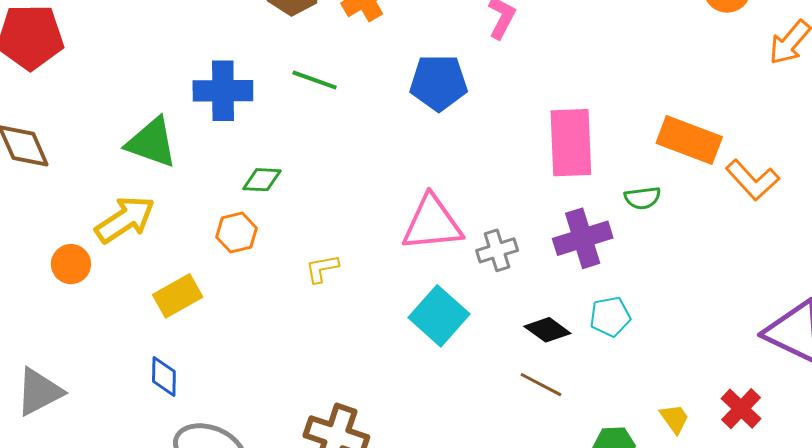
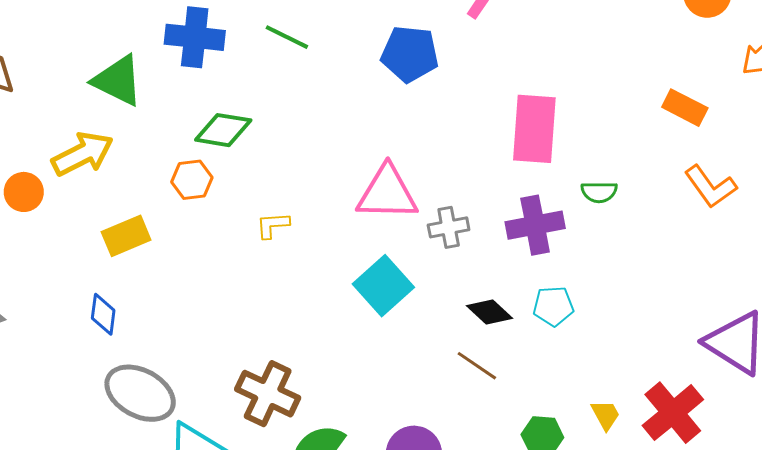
orange rectangle: (689, 140) -> (685, 108), moved, size x0.7
green diamond: (262, 180) -> (223, 130), size x1.4
red cross: (741, 409) -> (673, 413), size x1.5

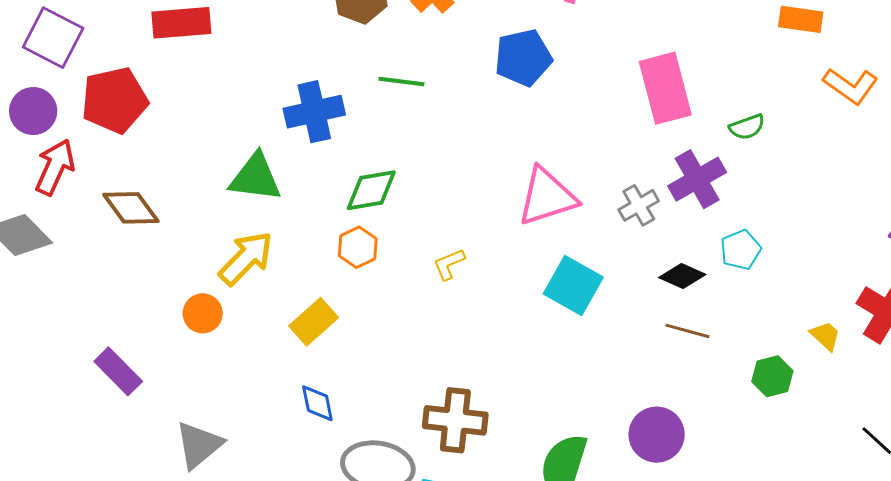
gray cross: (449, 227) -> (639, 205), moved
brown cross: (268, 394) -> (455, 420), moved

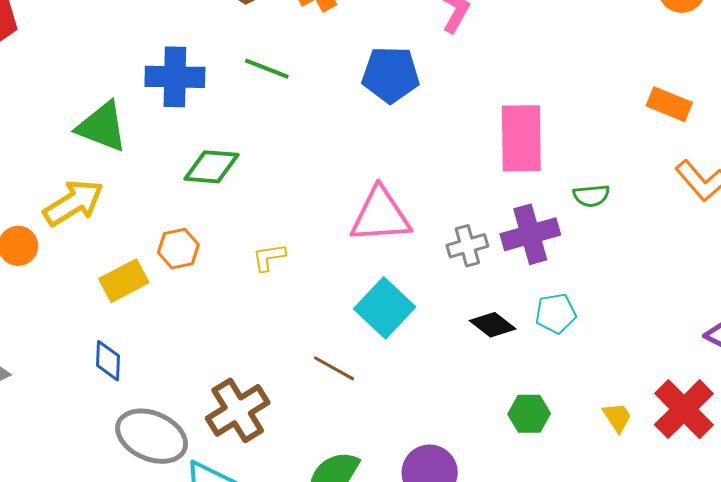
orange hexagon: (358, 247) -> (178, 249), moved
brown line: (688, 331) -> (334, 368), moved
green hexagon: (772, 376) -> (529, 414), moved
brown cross: (455, 420) -> (238, 410), turned 38

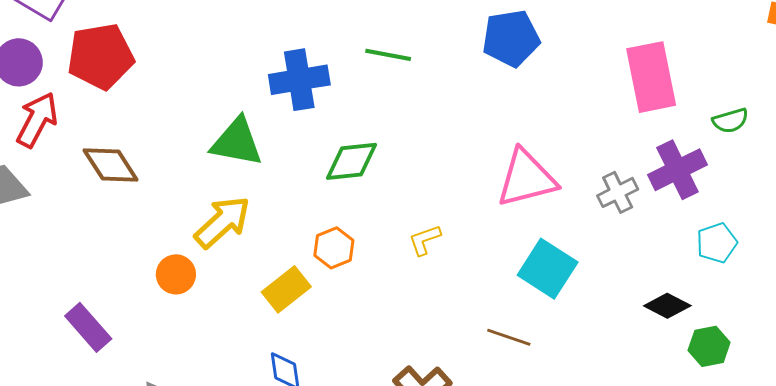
black diamond: (493, 325) -> (667, 306), moved

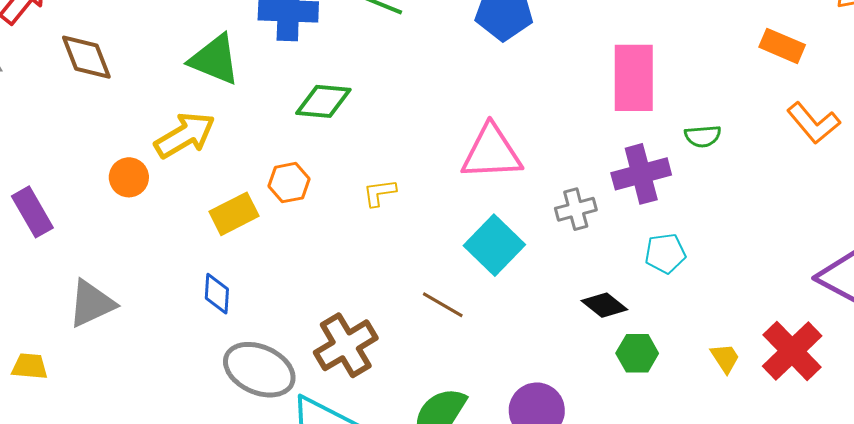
gray cross: (618, 192) -> (576, 209), moved

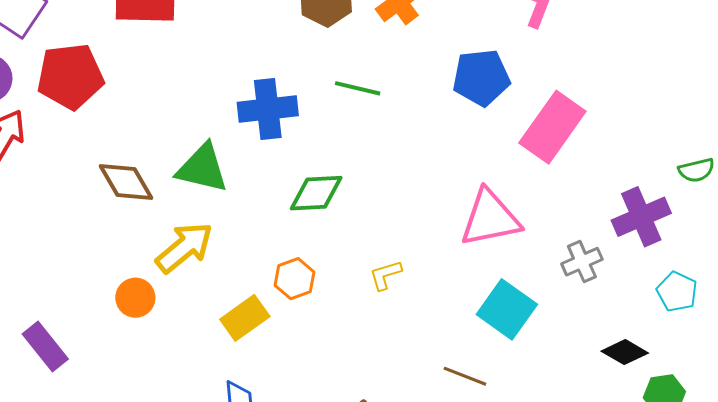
brown diamond: (86, 57) -> (126, 182), moved
pink rectangle: (634, 78) -> (552, 127), moved, turned 44
cyan pentagon: (665, 253) -> (677, 292), turned -30

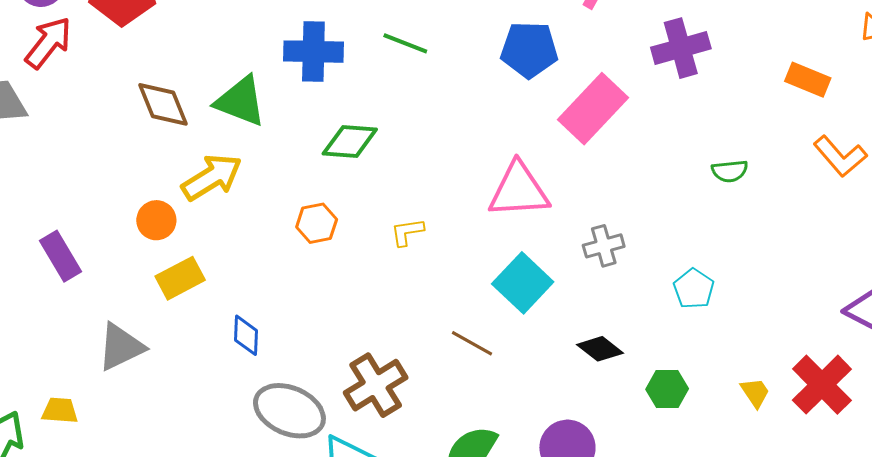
purple cross: (641, 217) -> (681, 48), moved
yellow rectangle: (245, 318) -> (180, 278), moved
black diamond: (625, 352) -> (600, 349), moved

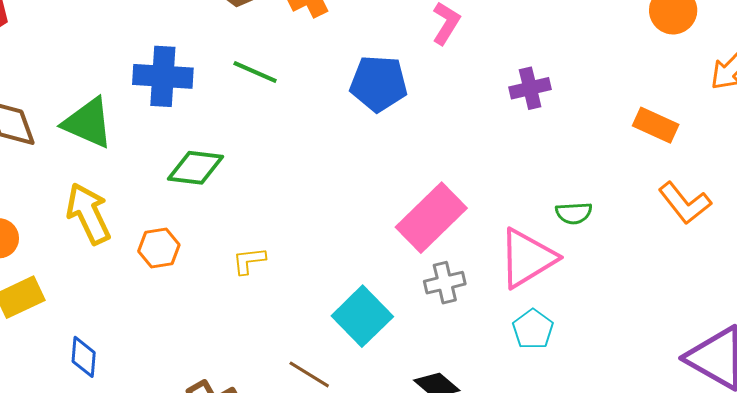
purple cross: (681, 48) -> (530, 88), size x0.7
pink rectangle: (593, 109) -> (431, 218), moved
yellow arrow: (212, 177) -> (88, 214), moved, turned -86
pink triangle: (519, 190) -> (527, 258), moved, turned -30

